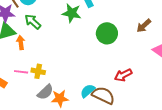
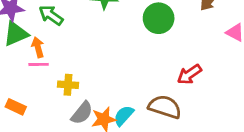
pink line: (21, 72) -> (39, 64), moved
cyan semicircle: (88, 91) -> (124, 116), moved

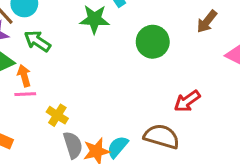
yellow cross: (68, 85) -> (57, 115), turned 30
gray semicircle: (82, 113) -> (73, 145), turned -55

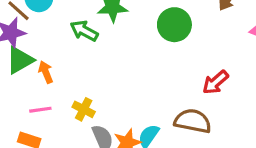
green arrow: (37, 41) -> (84, 31), moved
pink line: (25, 94) -> (40, 110), moved

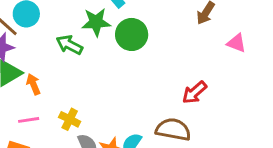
green circle: (174, 25) -> (132, 34), moved

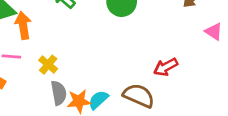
orange arrow: (33, 84) -> (23, 25), size x1.4

